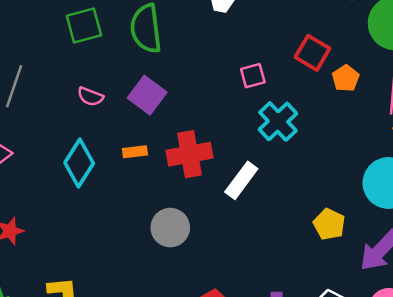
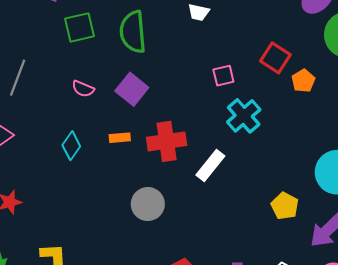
cyan diamond: (79, 163) -> (71, 146), size x0.7

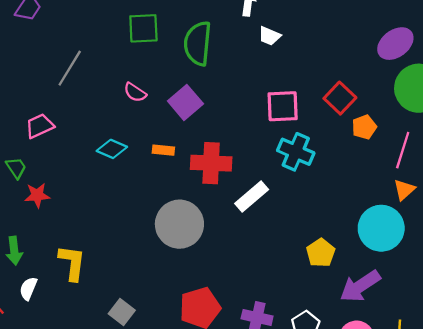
pink square: (223, 76) -> (283, 106), size x1.5
cyan cross: (244, 116) -> (296, 152), turned -36
cyan diamond: (71, 146) -> (112, 149), turned 68
gray circle: (148, 204) -> (179, 224), size x1.4

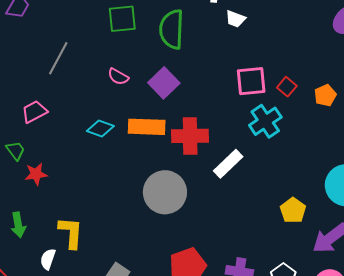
red square: (340, 98) -> (287, 87), moved, size x0.7
orange rectangle: (163, 150) -> (147, 127), size x1.8
cyan cross: (296, 152) -> (265, 121), turned 36
white semicircle: (28, 288) -> (48, 259), moved

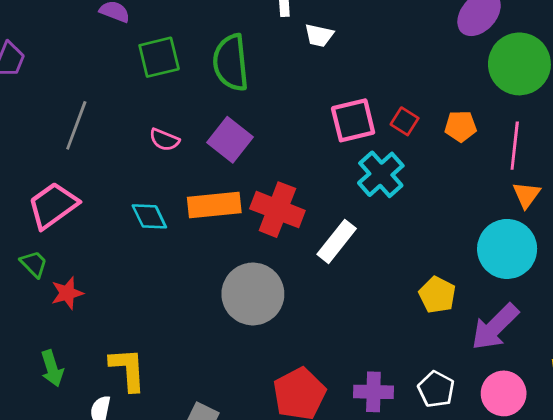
orange pentagon: (325, 95) -> (461, 126), turned 30
pink trapezoid: (34, 112) -> (53, 205), size x1.4
cyan diamond: (100, 128) -> (149, 216), turned 52
red cross: (190, 136) -> (277, 210), turned 30

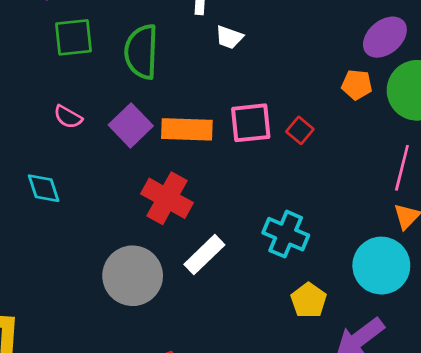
orange pentagon: (461, 126) -> (357, 85), moved
cyan cross: (381, 174) -> (286, 234), moved, turned -33
orange rectangle: (214, 205) -> (187, 129), moved
white rectangle: (337, 241) -> (204, 255), moved

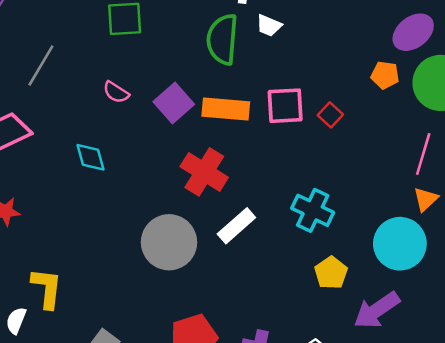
green semicircle: (141, 52) -> (222, 39), moved

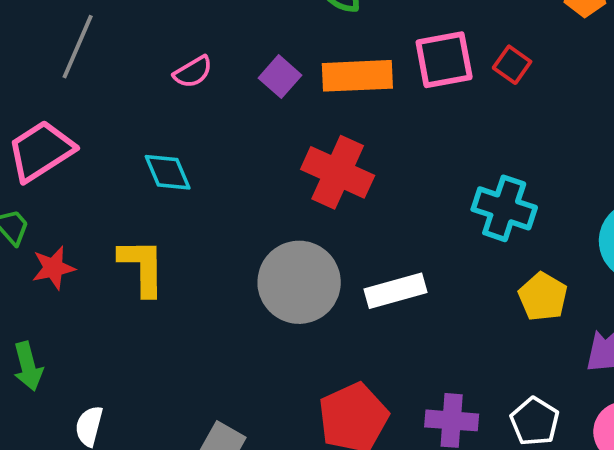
pink semicircle: (116, 92) -> (193, 72), turned -56
purple square: (174, 103) -> (280, 77), size x0.7
white rectangle: (236, 226) -> (395, 291), moved, turned 33
yellow L-shape: (47, 288) -> (142, 267), moved

